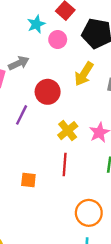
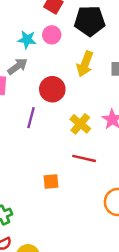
cyan star: (36, 24) -> (27, 40), moved, turned -30
red line: (65, 164) -> (84, 158), turned -70

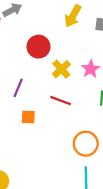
red circle: (52, 89) -> (39, 47), moved
purple line: (31, 118) -> (18, 88), moved

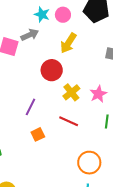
yellow arrow: (73, 16) -> (68, 43), moved
orange square: (28, 117) -> (38, 134), turned -32

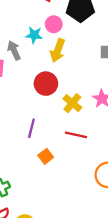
cyan star: (42, 14) -> (34, 35), moved
pink circle: (63, 15) -> (54, 24), moved
gray arrow: (30, 35) -> (14, 50), turned -78

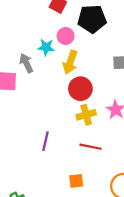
red circle: (46, 84) -> (80, 89), moved
yellow cross: (72, 103) -> (86, 115), turned 36
orange square: (46, 156) -> (76, 181), moved, turned 32

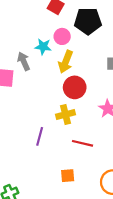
yellow cross: (86, 115) -> (66, 115), moved

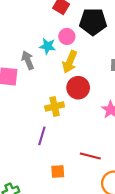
yellow cross: (66, 115) -> (55, 107), moved
red line: (83, 143) -> (90, 156), moved
orange square: (68, 176) -> (58, 172), moved

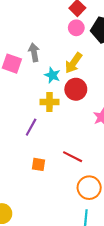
pink circle: (67, 36) -> (76, 28), moved
cyan star: (48, 46) -> (52, 75), moved

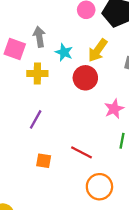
yellow arrow: (73, 63) -> (98, 50), moved
cyan star: (52, 75) -> (64, 52), moved
yellow cross: (49, 102) -> (37, 73), moved

